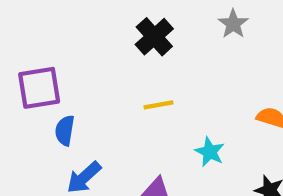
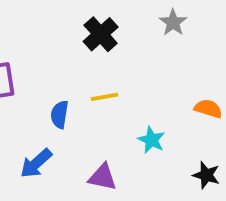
blue semicircle: (65, 130) -> (60, 114), moved

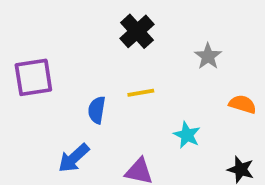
gray star: (173, 22) -> (208, 56), moved

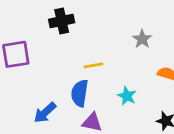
black cross: (137, 31) -> (62, 21), moved, turned 30
blue semicircle: (97, 110) -> (80, 93), moved, size x1.4

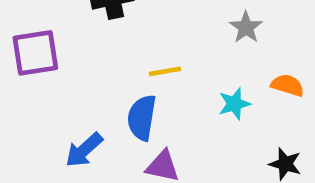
cyan star: (127, 96) -> (234, 104), moved, turned 30

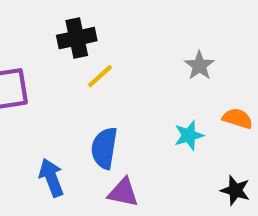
yellow line: (165, 71) -> (100, 76), moved, turned -32
blue arrow: (84, 150) -> (51, 178), turned 111

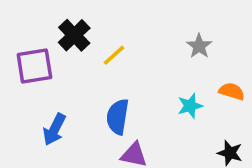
black cross: (77, 38) -> (74, 35), moved, turned -32
blue arrow: (51, 178) -> (54, 129), moved, turned -132

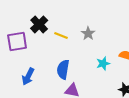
gray star: (199, 46) -> (88, 33), moved
yellow line: (114, 55) -> (61, 35), turned 64

